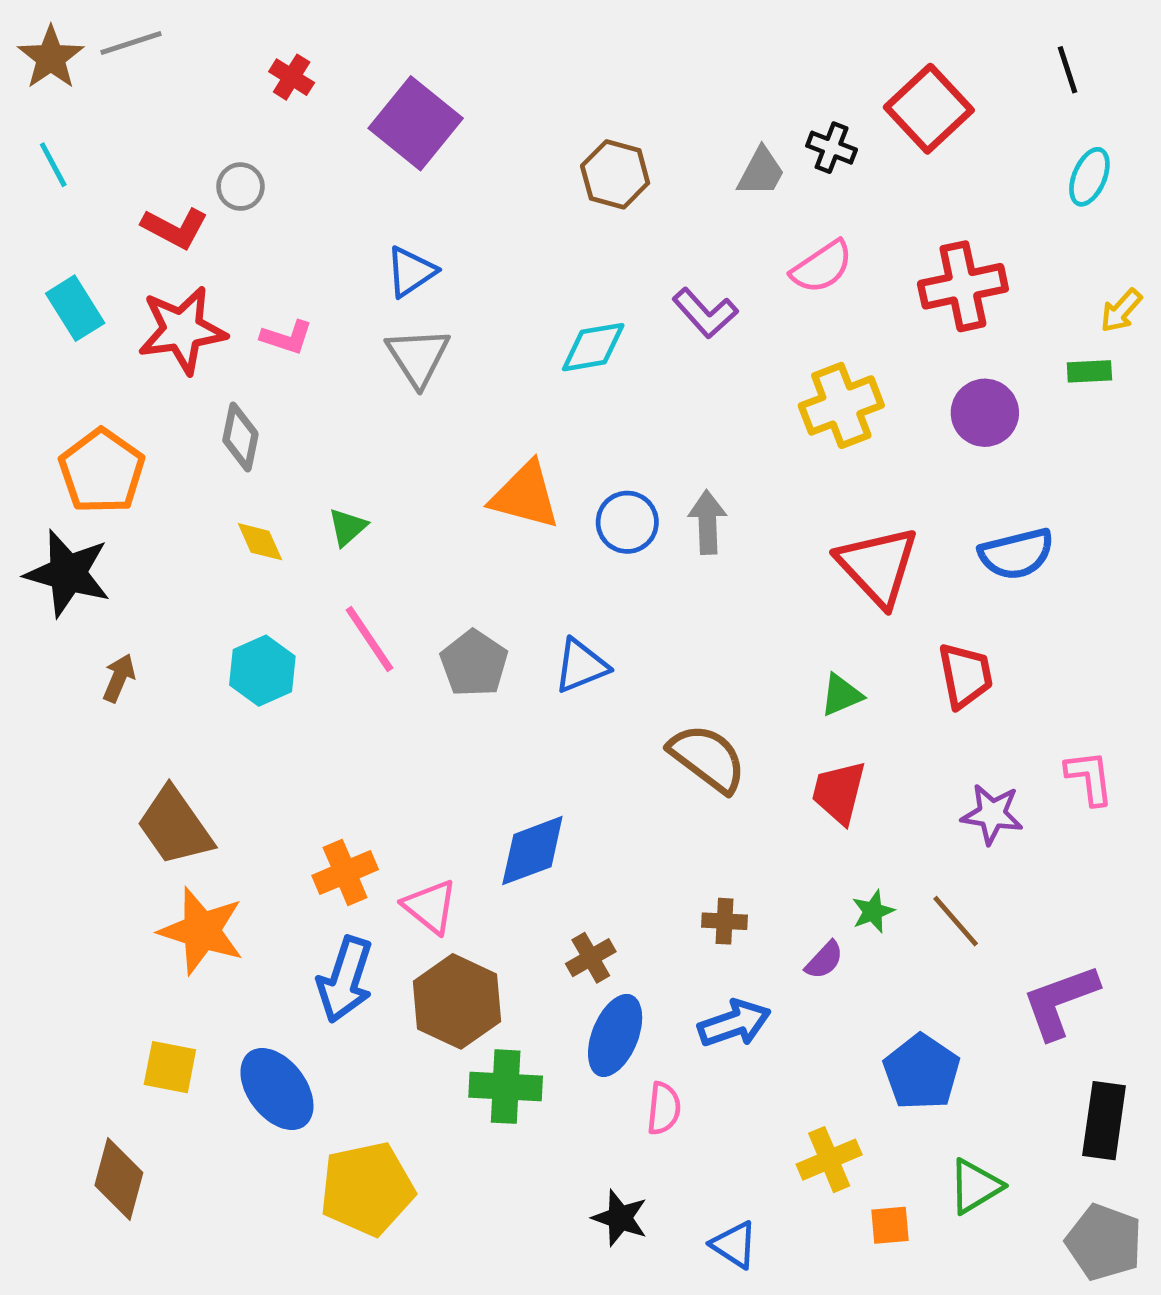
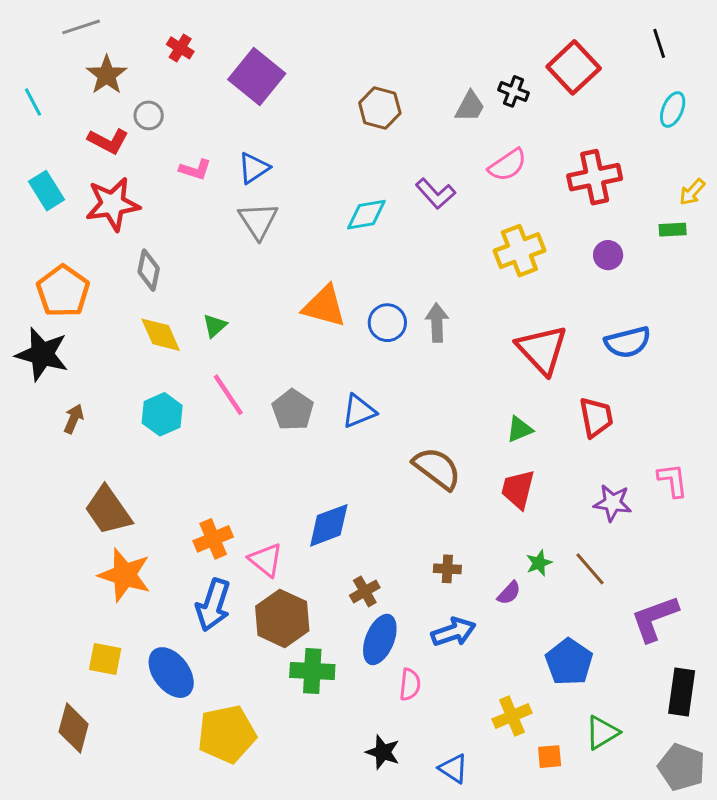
brown star: (51, 58) -> (107, 75), moved
pink L-shape: (287, 337) -> (195, 170), moved
purple circle: (985, 413) -> (608, 255), size x0.7
yellow diamond: (260, 542) -> (161, 335), size x1.4

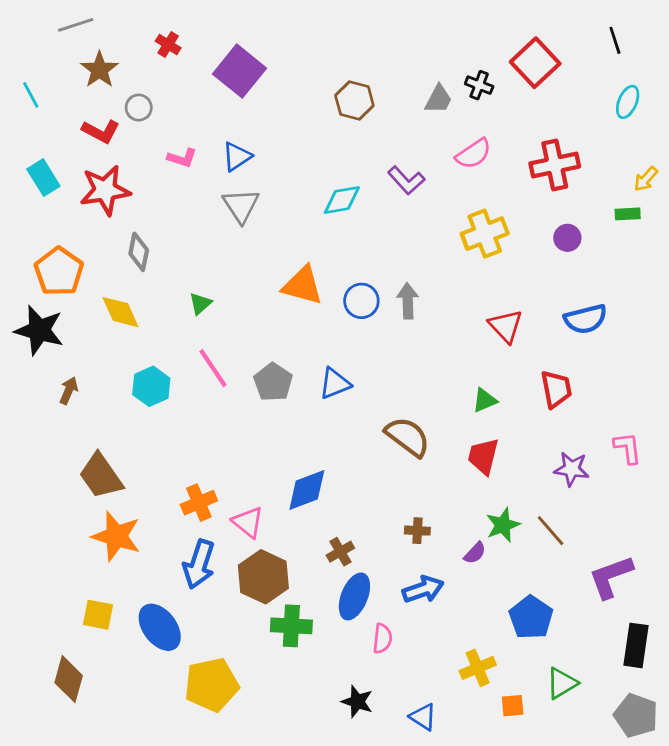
yellow diamond: (161, 335) -> (120, 312), moved
red triangle: (542, 350) -> (506, 326), size x0.7
green star: (539, 563) -> (503, 525), size x1.4

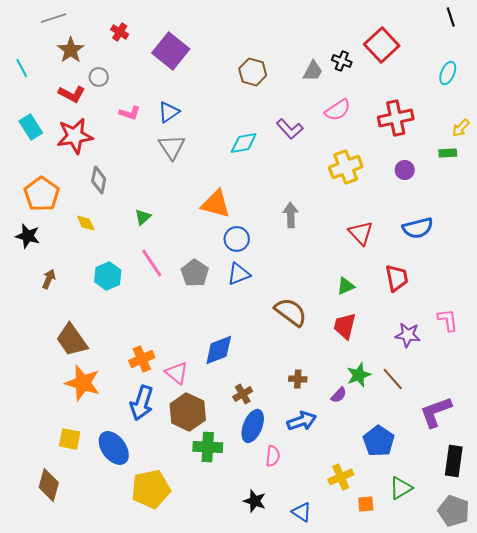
black line: (615, 40) -> (451, 17), moved
blue circle: (361, 301) -> (237, 239), moved
yellow diamond: (120, 312) -> (86, 223), size x0.7
black star: (39, 330) -> (28, 236), size x0.7

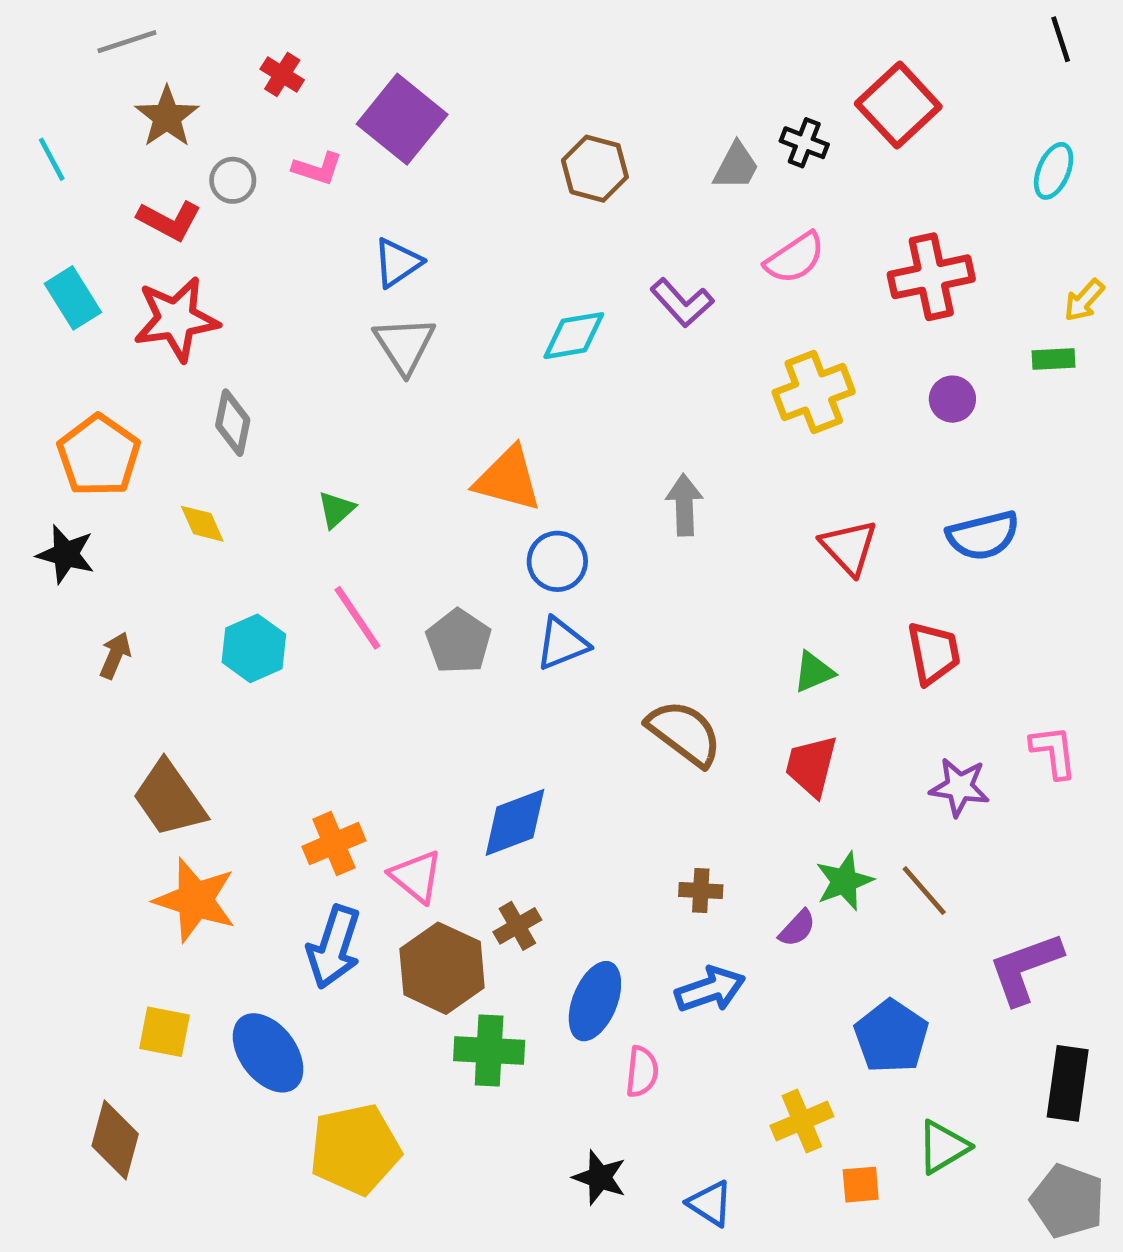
pink L-shape: (130, 113) -> (317, 169), moved
brown cross: (243, 394) -> (517, 926), moved

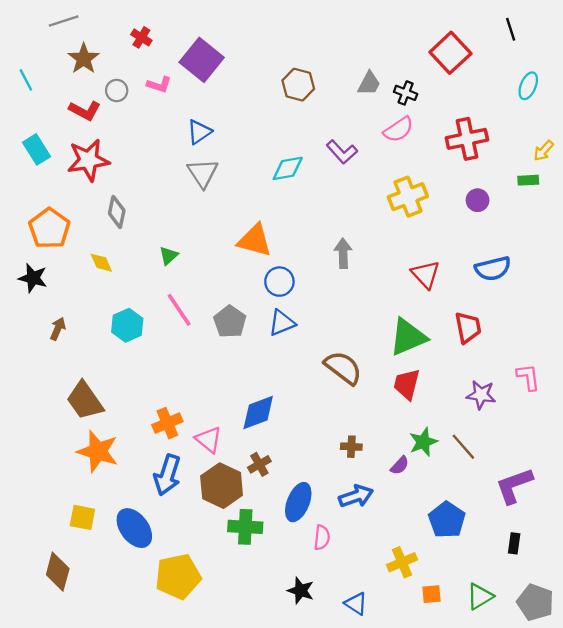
black line: (1061, 39) -> (511, 29), moved
black cross: (804, 143) -> (406, 93), moved
green triangle: (814, 672) -> (408, 337), size x1.8
black rectangle: (1068, 1083) -> (514, 543), moved, size x0.6
green triangle: (943, 1147) -> (480, 596), moved

